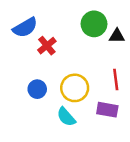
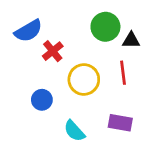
red line: (116, 79) -> (123, 73), moved
yellow circle: (75, 88) -> (84, 80), moved

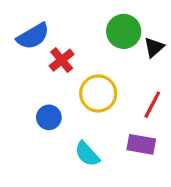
black triangle: (131, 40) -> (154, 47), turned -42
red line: (123, 73) -> (152, 105), moved, turned 35

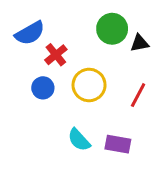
black triangle: (154, 47) -> (140, 43), turned 30
blue circle: (49, 117) -> (43, 88), moved
purple rectangle: (141, 144) -> (118, 144), moved

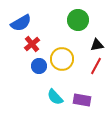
black triangle: (140, 43) -> (97, 45), moved
red cross: (56, 55) -> (32, 44), moved
blue circle: (43, 88) -> (39, 66), moved

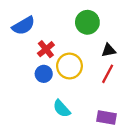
red cross: (32, 44) -> (46, 49), moved
purple rectangle: (82, 100) -> (106, 118), moved

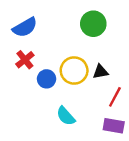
red cross: (46, 49) -> (25, 60), moved
black triangle: (109, 50) -> (100, 72), moved
red line: (108, 74) -> (115, 97), moved

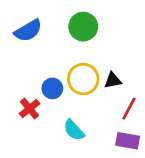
green circle: (93, 24) -> (83, 27), moved
red cross: (25, 60) -> (29, 109), moved

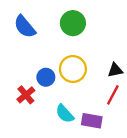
blue semicircle: (28, 31) -> (25, 27), turned 80
black triangle: (113, 80) -> (115, 70), moved
purple rectangle: (128, 141) -> (92, 121), moved

